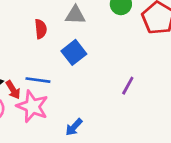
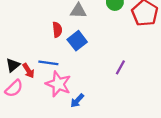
red semicircle: (41, 29) -> (57, 30), moved
pink star: (32, 106) -> (58, 84), moved

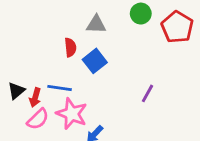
red arrow: (28, 71) -> (35, 97), turned 48
pink semicircle: (14, 88) -> (38, 119), moved

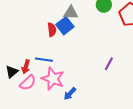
blue square: (95, 61) -> (65, 26), moved
black triangle: (16, 91) -> (12, 72), moved

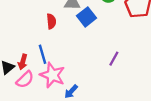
blue square: (65, 26) -> (86, 17), moved
blue line: (44, 60) -> (43, 54), turned 66

